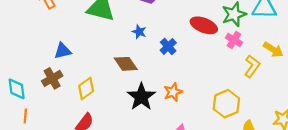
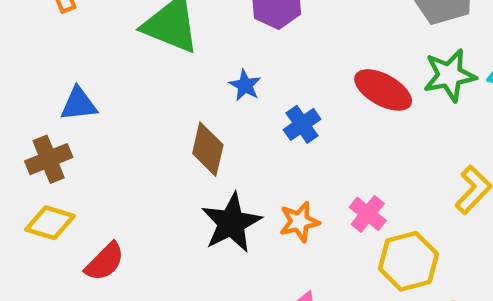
pink cross: (234, 40) -> (368, 214), moved
brown diamond: (126, 64) -> (208, 149), turned 40
yellow diamond: (86, 88) -> (50, 223), moved, turned 45

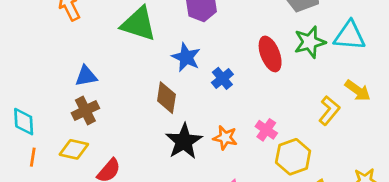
blue star: (245, 85) -> (186, 57), size x1.5
red ellipse: (383, 90) -> (270, 54), turned 44
brown cross: (49, 159) -> (85, 111), moved
orange star: (299, 222) -> (225, 138), turned 30

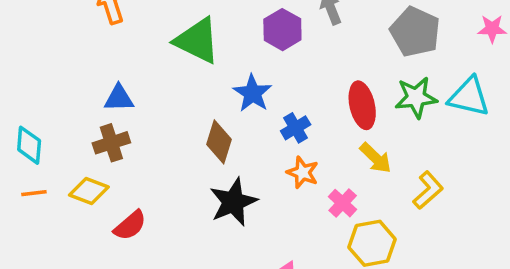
yellow arrow: (358, 91) -> (376, 158), moved
orange star: (225, 138) -> (303, 172), moved
orange line: (33, 157) -> (34, 193), turned 66

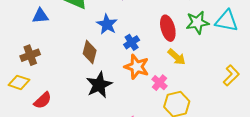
blue triangle: (119, 98) -> (40, 16), moved
orange star: (303, 172) -> (137, 67), size x1.4
yellow L-shape: (428, 190) -> (231, 75), moved

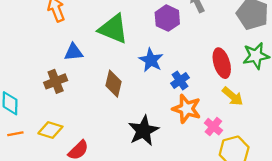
brown diamond: (90, 52) -> (114, 84), moved
brown cross: (30, 55) -> (56, 81), moved

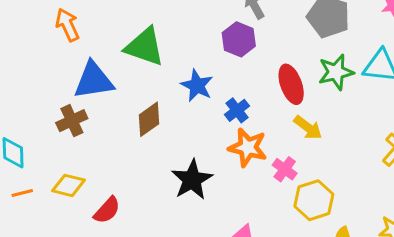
purple hexagon: (167, 18) -> (239, 39), moved
blue triangle: (74, 52) -> (94, 81), size x1.6
brown diamond: (114, 84) -> (149, 119), turned 44

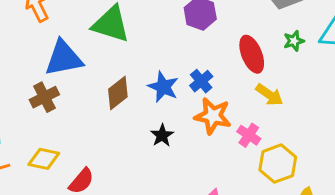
green star: (336, 72) -> (294, 41), size x0.6
blue star: (197, 86) -> (163, 87), moved
black star: (192, 180) -> (162, 135), moved, size x0.6

